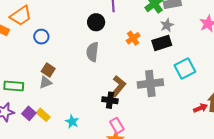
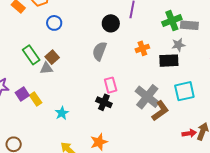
gray cross: (150, 84) -> (147, 97), turned 30
green rectangle: (14, 86) -> (31, 55), moved, turned 36
brown L-shape: (118, 86) -> (160, 111), moved
pink rectangle: (117, 126) -> (111, 85), moved

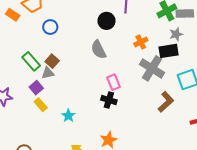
gray semicircle: (100, 51) -> (99, 50), turned -42
purple square: (22, 94) -> (36, 88), moved
gray cross: (147, 97) -> (152, 68), moved

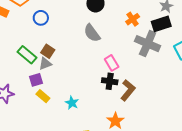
purple square: (36, 88) -> (36, 80), turned 32
brown L-shape: (166, 102) -> (128, 90), moved

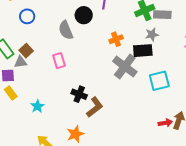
gray semicircle: (92, 33) -> (66, 30), moved
pink rectangle: (112, 63) -> (59, 61), moved

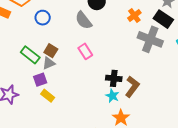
black rectangle: (143, 51) -> (163, 19), turned 54
cyan star: (37, 106) -> (112, 96), moved

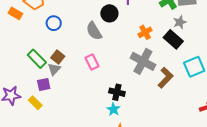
gray cross: (150, 39) -> (143, 61), moved
gray triangle: (49, 63) -> (54, 69), turned -32
brown L-shape: (132, 87) -> (165, 78), moved
yellow rectangle: (48, 96) -> (35, 103), moved

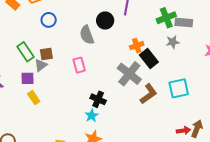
black rectangle: (173, 39) -> (149, 59), moved
brown square: (58, 57) -> (46, 54), turned 32
yellow rectangle: (35, 103) -> (34, 98), moved

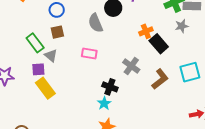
brown square: (46, 54) -> (57, 32), moved
gray triangle: (41, 65) -> (51, 56), turned -40
pink rectangle: (79, 65) -> (89, 54), turned -63
gray cross: (129, 74) -> (131, 66), moved, size x0.7
yellow rectangle: (34, 98) -> (45, 88), size x1.5

